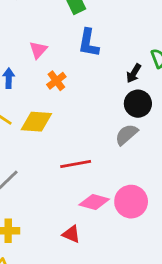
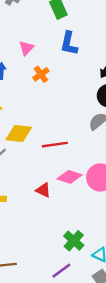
yellow diamond: (36, 122) -> (19, 134), moved
red triangle: (71, 234) -> (43, 190), moved

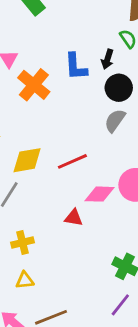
blue L-shape: (69, 44) -> (76, 67), moved
orange cross: (41, 74) -> (34, 85), size x1.6

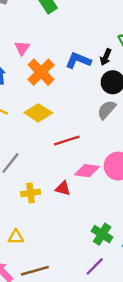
blue L-shape: (76, 67) -> (78, 60), turned 110
yellow diamond: (27, 160) -> (38, 113), moved, turned 36
yellow cross: (22, 243) -> (31, 193), moved

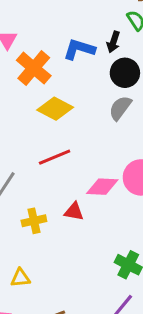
yellow diamond: (38, 113) -> (55, 109), moved
red line: (67, 141) -> (55, 157), moved

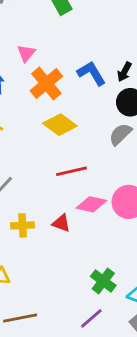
blue L-shape: (79, 49) -> (91, 73), turned 32
red line: (55, 157) -> (71, 171), moved

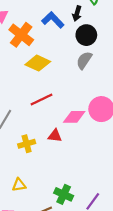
red line: (71, 171) -> (41, 99), moved
green cross: (103, 281) -> (64, 194), moved

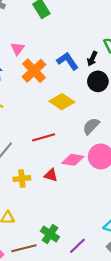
gray semicircle: (84, 60) -> (91, 126), moved
yellow diamond: (38, 63) -> (62, 102), moved

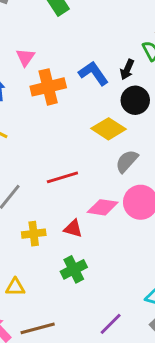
orange cross: (34, 71) -> (48, 87), turned 30
yellow diamond: (62, 102) -> (108, 129), moved
green cross: (50, 234) -> (74, 269), moved, turned 30

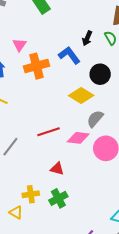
black arrow: (127, 70) -> (87, 38), moved
pink diamond: (103, 207) -> (78, 138), moved
yellow cross: (34, 234) -> (31, 194), moved
yellow triangle: (15, 287) -> (16, 212), turned 32

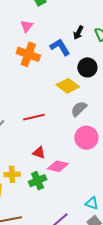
pink triangle: (19, 45) -> (27, 26), moved
orange cross: (36, 66) -> (28, 54), turned 30
pink diamond: (78, 138) -> (58, 166), moved

